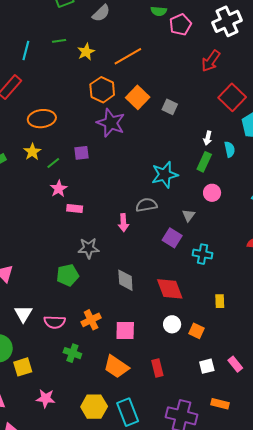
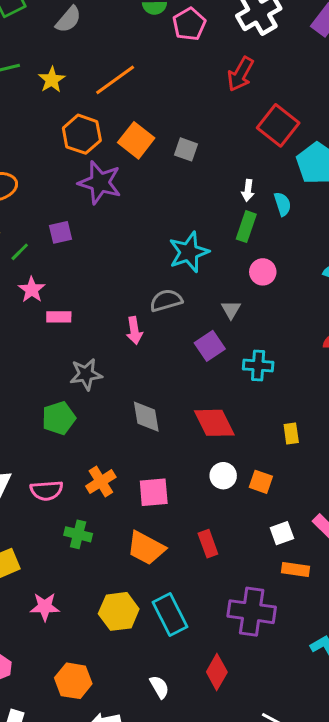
purple square: (172, 238) -> (210, 346), turned 30
orange rectangle: (220, 404) -> (295, 569), moved

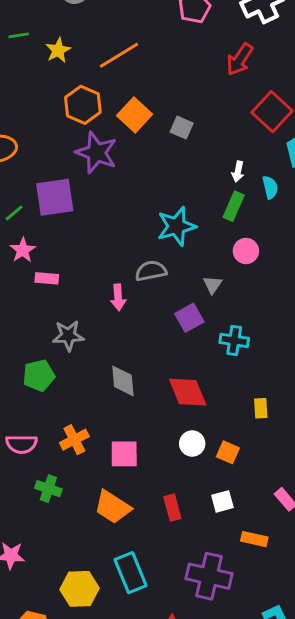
purple square: (60, 232) -> (55, 197), size x1.8
white square: (282, 533) -> (222, 501), moved
yellow hexagon: (119, 611) -> (80, 589), moved

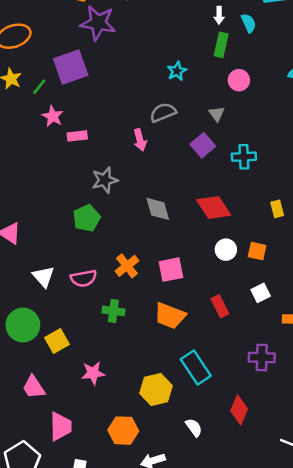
cyan star: (176, 226) -> (177, 71), size x0.6
purple cross: (209, 576) -> (262, 358), size x0.7

